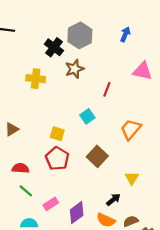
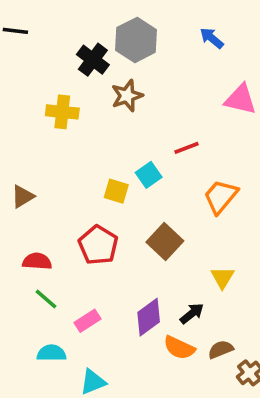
blue arrow: (125, 34) -> (212, 38), turned -72
red line: (107, 89) -> (186, 148), moved, turned 48
yellow square: (57, 134) -> (116, 191), moved
purple diamond: (77, 213) -> (149, 317), moved

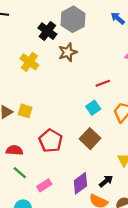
yellow cross: (62, 112) -> (29, 62), turned 30
cyan square: (149, 175) -> (93, 108), moved
yellow square: (116, 191) -> (25, 111), moved

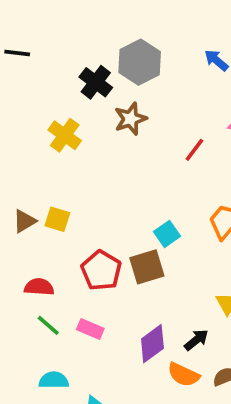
red line: (103, 83) -> (194, 150), moved, turned -32
cyan square: (93, 108) -> (167, 234), moved
brown square: (90, 139) -> (147, 267), moved, turned 30
pink rectangle: (44, 185) -> (90, 329), moved, turned 56

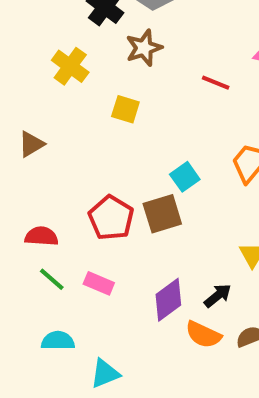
red line: (194, 150) -> (216, 83), turned 75
yellow square: (57, 219) -> (125, 109), moved
brown triangle: (24, 221) -> (31, 144), moved

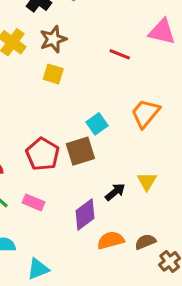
brown star: (144, 48) -> (53, 39), moved
black arrow: (218, 296) -> (115, 192), moved
orange semicircle: (203, 335) -> (111, 240), turned 140

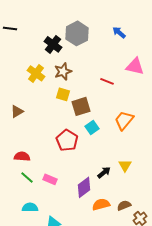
brown square: (80, 151) -> (81, 106), moved
red pentagon: (43, 154) -> (67, 140), moved

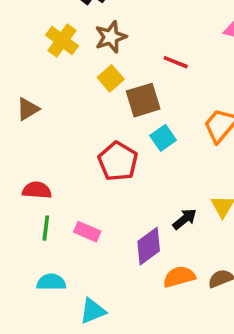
red line: (107, 81) -> (176, 62), moved
yellow square: (63, 94) -> (111, 78), turned 32
green line: (27, 177) -> (46, 228), turned 56

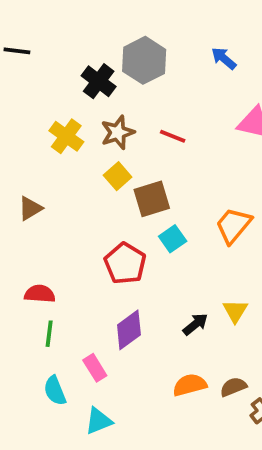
red line: (176, 62) -> (173, 136), moved
pink rectangle: (87, 232) -> (95, 368), moved, turned 35
purple diamond: (149, 246) -> (129, 330), moved
cyan semicircle: (51, 282) -> (55, 391), turned -112

